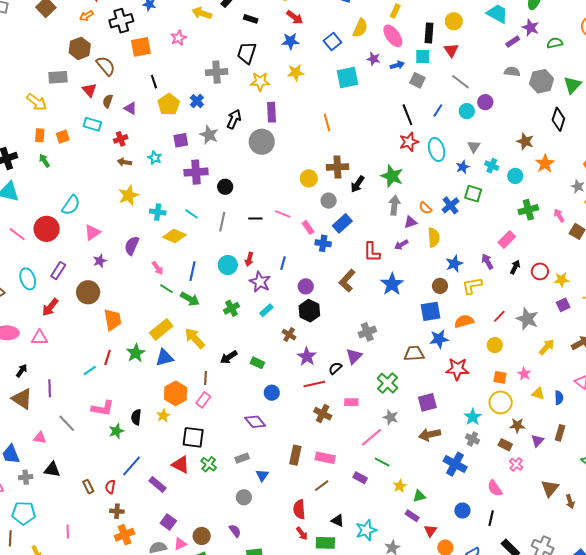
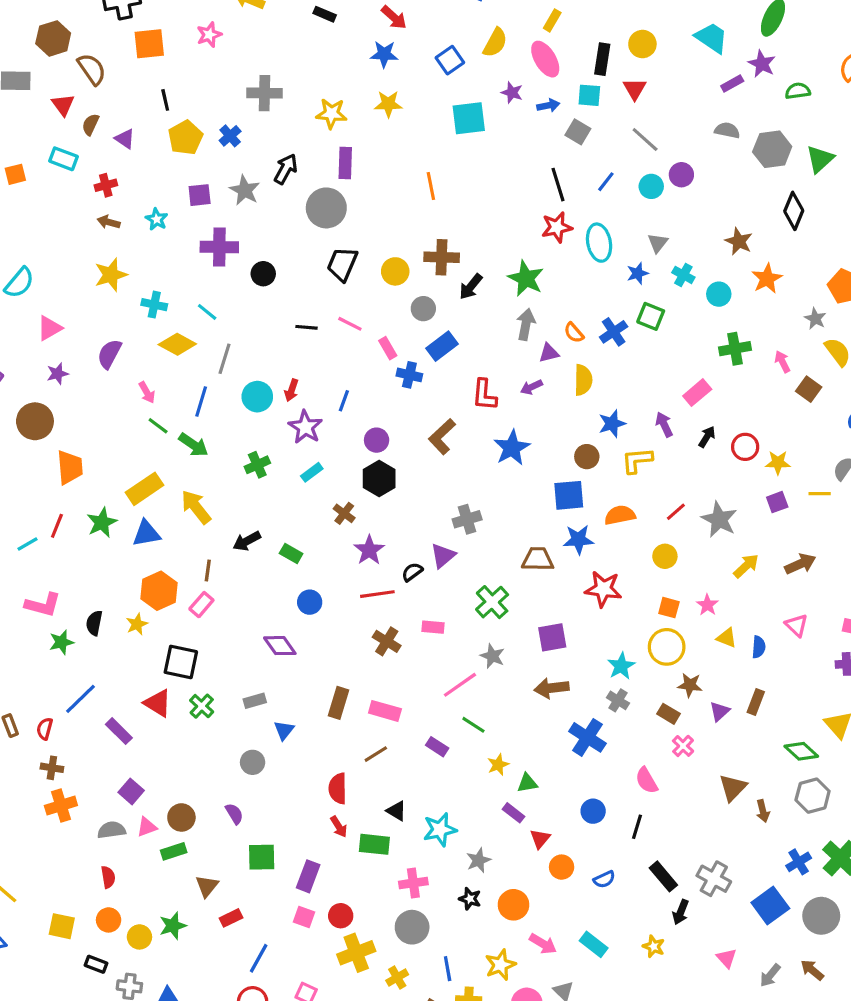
black trapezoid: (247, 53) -> (342, 264), moved
gray line: (222, 222) -> (224, 359), moved

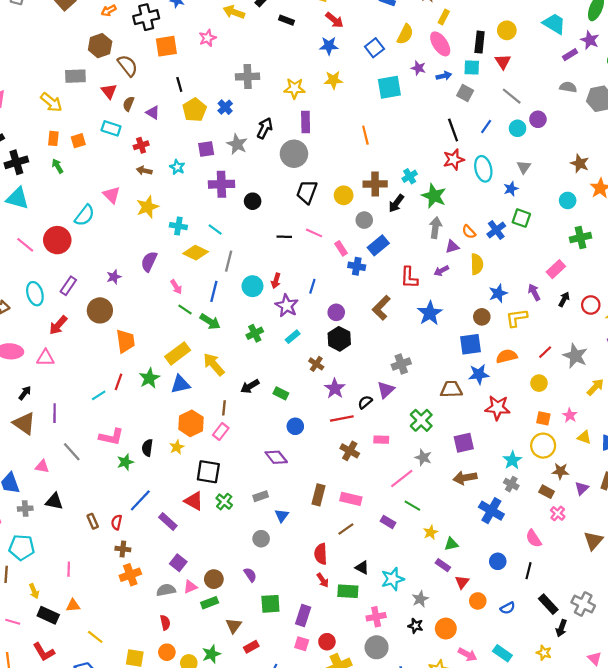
cyan cross: (683, 275) -> (410, 176), moved, turned 32
pink triangle: (49, 328) -> (111, 195), moved, turned -42

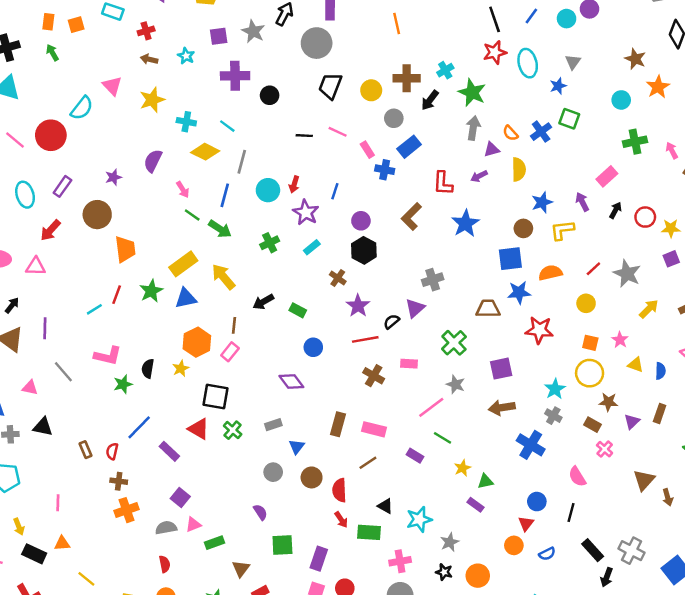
brown circle: (214, 579) -> (312, 477), moved
red triangle: (462, 582) -> (526, 524), moved

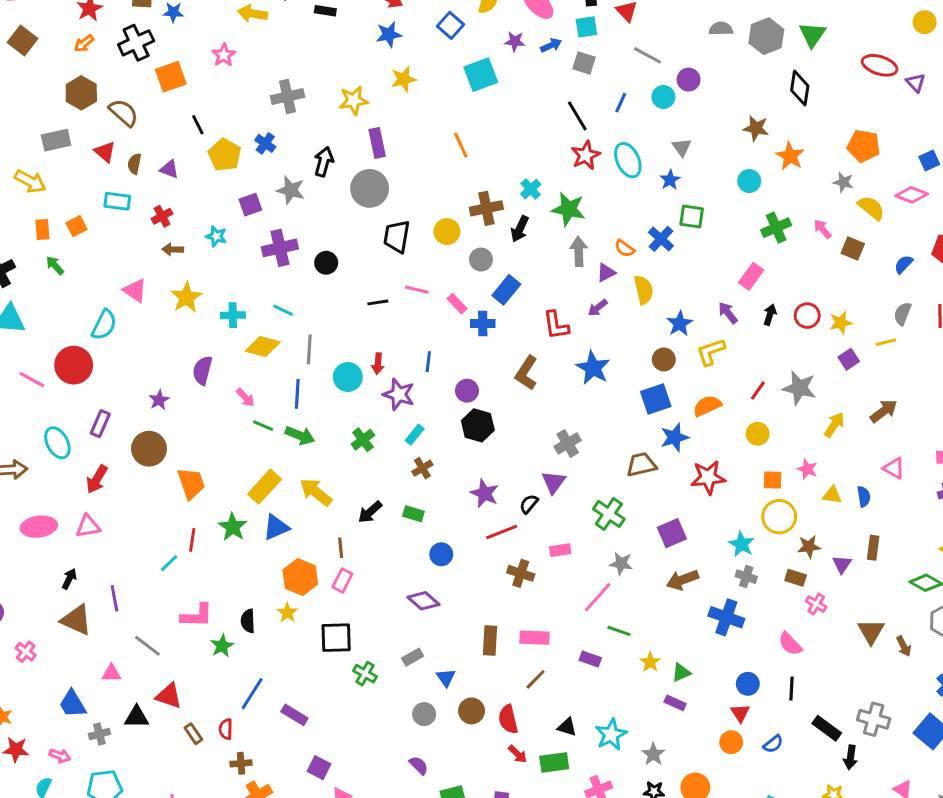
brown cross: (338, 278) -> (422, 468), moved, turned 35
red triangle: (199, 429) -> (169, 696), moved

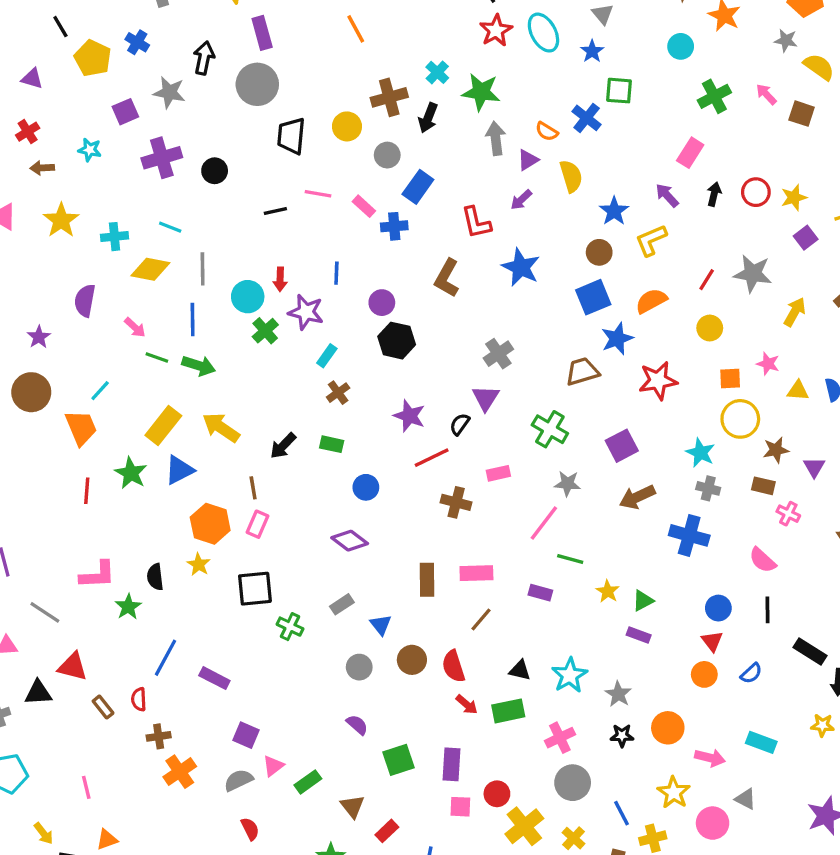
green cross: (363, 440) -> (265, 331), moved
cyan line: (169, 563) -> (100, 391), moved

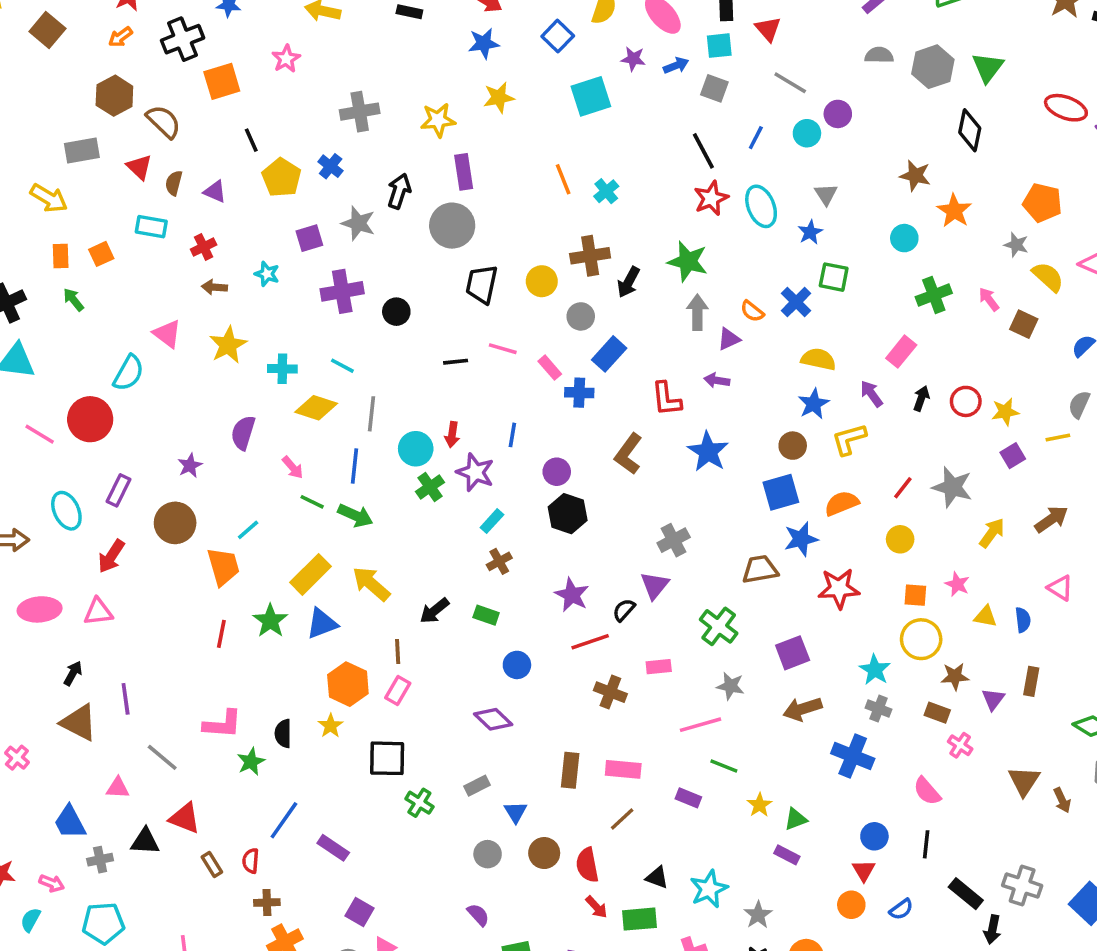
cyan cross: (437, 72) -> (606, 191), moved
yellow semicircle: (571, 176) -> (818, 359), moved, turned -68
purple arrow: (521, 200) -> (717, 380), turned 45
pink line: (544, 523) -> (701, 725), turned 30

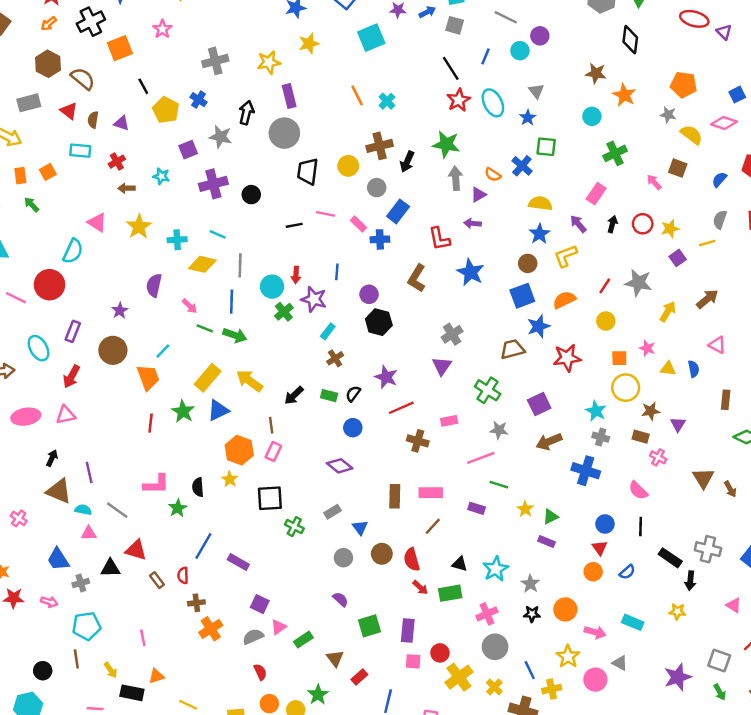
pink arrow: (989, 299) -> (654, 182), moved
black semicircle: (624, 610) -> (353, 394), moved
brown rectangle: (1031, 681) -> (726, 400), moved
cyan semicircle: (31, 920) -> (83, 510), moved, turned 77

